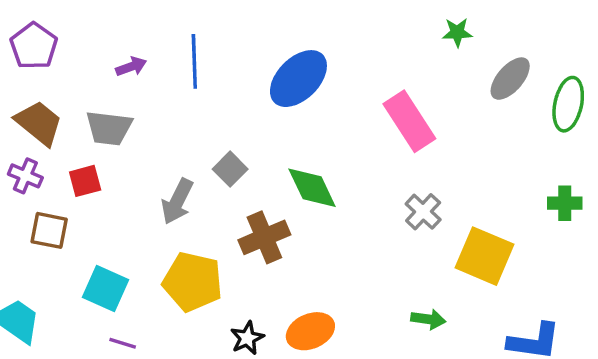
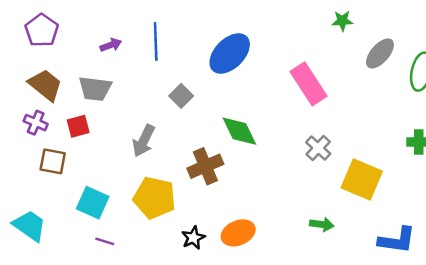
gray square: (230, 169) -> (181, 96), moved

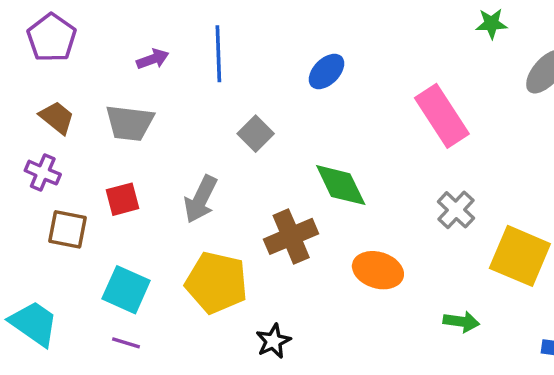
blue ellipse: (230, 53) -> (327, 71), size x0.6
brown trapezoid: (45, 85) -> (57, 118), size x0.7
red square: (78, 126) -> (123, 199), moved
orange ellipse: (238, 233) -> (378, 270), moved, turned 40
purple line: (105, 241) -> (126, 343), moved

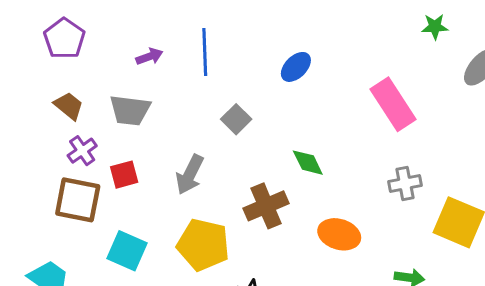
purple cross: (43, 173) -> (82, 151), moved, turned 32
green diamond: (341, 185) -> (308, 163), size x0.7
gray cross: (456, 210) -> (405, 183), turned 36
brown square: (68, 229) -> (78, 200), size x1.4

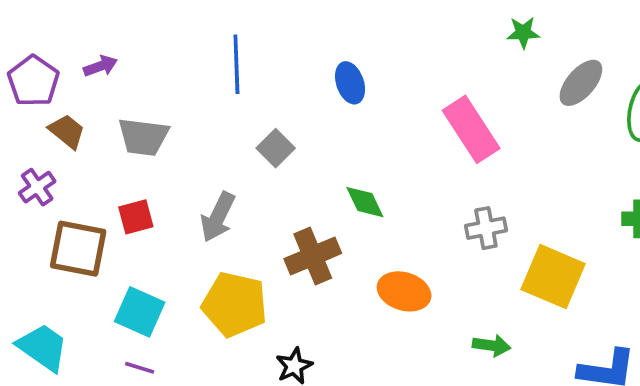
purple pentagon: (64, 39) -> (33, 81), moved
purple arrow: (149, 56) -> (100, 66), moved
blue ellipse: (296, 67) -> (350, 83), turned -64
purple cross: (82, 151) -> (37, 187), moved

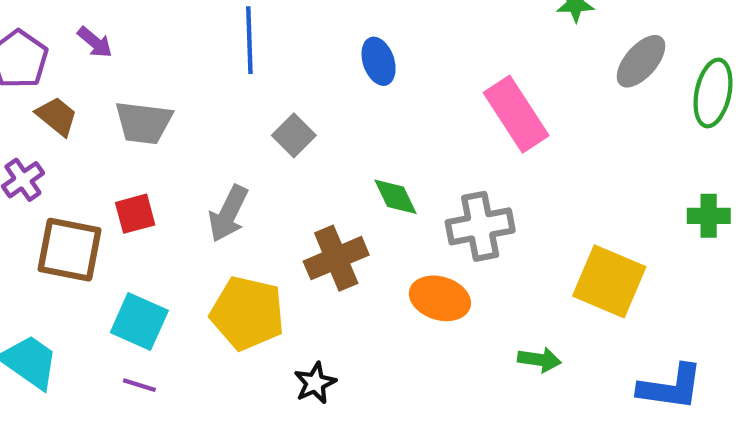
purple arrow: (100, 66) -> (95, 42), turned 60
gray cross: (486, 228) -> (480, 226), moved, size x1.4

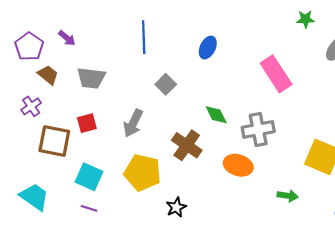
blue ellipse: (379, 61) -> (208, 48), turned 45
brown cross: (336, 258) -> (187, 145), turned -32

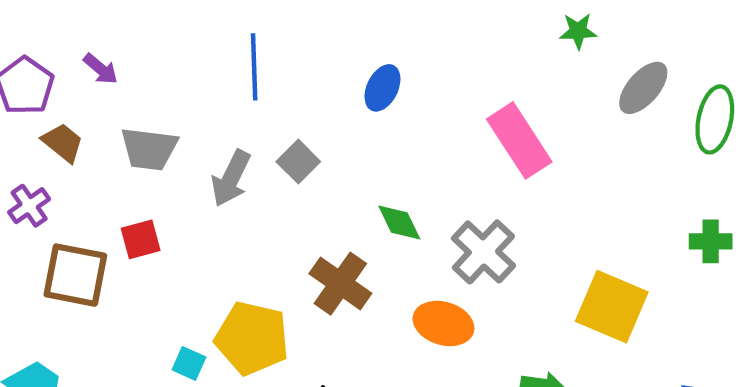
gray arrow: (133, 123) -> (231, 178), moved
gray cross: (258, 129) -> (483, 252), turned -36
cyan square: (89, 177) -> (189, 363), moved, size x0.6

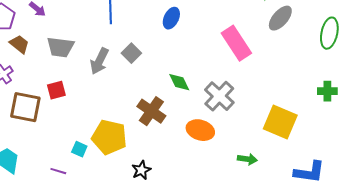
gray ellipse: (643, 88) -> (280, 18), moved

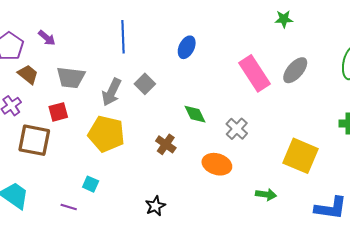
gray ellipse: (280, 18) -> (295, 70), moved
red square: (56, 90) -> (58, 112), moved
gray cross: (219, 96) -> (237, 129), size x0.7
brown cross: (151, 111) -> (166, 144), size x0.7
yellow pentagon: (109, 137) -> (106, 134), moved

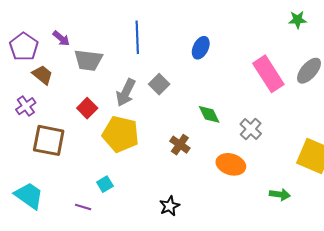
gray trapezoid: (71, 78) -> (88, 60), moved
red square: (58, 112) -> (87, 108), moved, turned -30
cyan square: (91, 184) -> (105, 184), turned 35

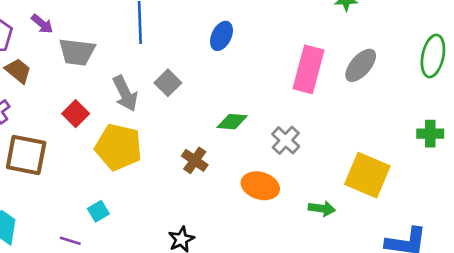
pink rectangle: (268, 74) -> (308, 69), turned 48
gray arrow: (126, 93) -> (125, 93), turned -52
green diamond: (209, 114) -> (232, 122), turned -60
green arrow: (280, 195) -> (322, 209), moved

